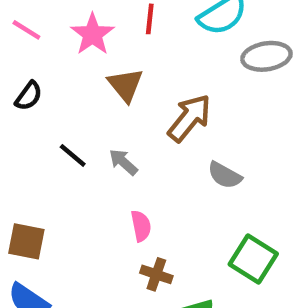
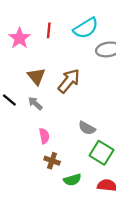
brown triangle: (126, 85) -> (36, 76), moved
gray semicircle: (225, 175) -> (87, 128), moved

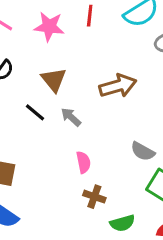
pink star: (20, 38) -> (49, 27), turned -30
brown triangle: (36, 76) -> (54, 80), moved
brown arrow: (69, 81) -> (118, 86), turned 35

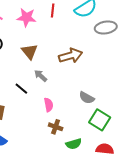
black line: (35, 112) -> (21, 89), moved

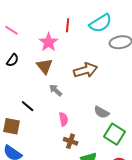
pink star: (26, 17) -> (49, 42), moved, turned 30
black line: (21, 89) -> (28, 106), moved

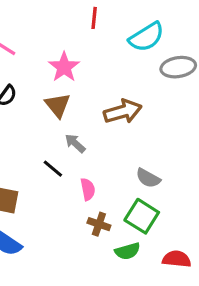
red line: (68, 25) -> (94, 18), moved
black line: (28, 106) -> (53, 169), moved
green square: (115, 134) -> (142, 216), moved

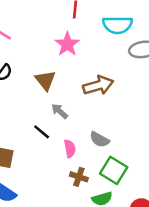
cyan semicircle: (146, 37) -> (117, 25), turned 32
pink star: (64, 67) -> (67, 44), moved
gray semicircle: (148, 178) -> (99, 140), moved

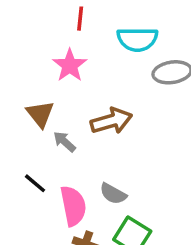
gray arrow: (60, 111) -> (65, 142), moved
pink semicircle: (70, 149) -> (73, 206), size x1.6

